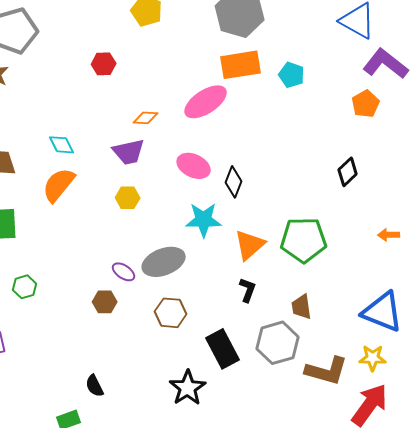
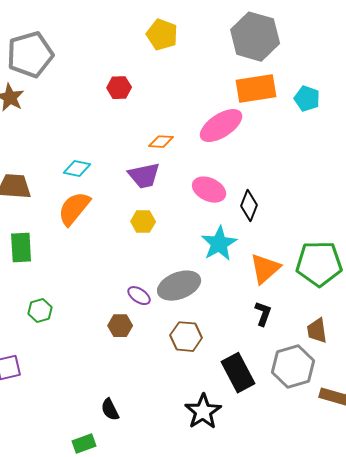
cyan diamond: (62, 145) -> (77, 169), turned -52
cyan star: (204, 220) -> (219, 244), turned -30

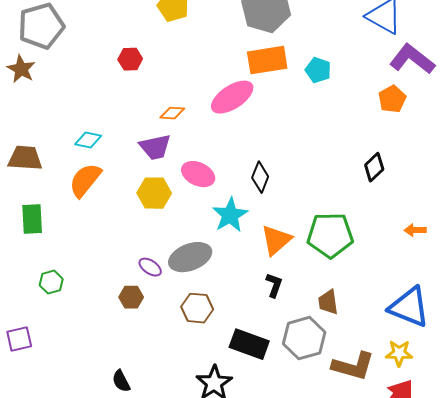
pink ellipse: (209, 190) -> (198, 174), moved
yellow hexagon: (143, 222) -> (154, 193), size x1.4
black rectangle: (238, 373) -> (249, 344), turned -42

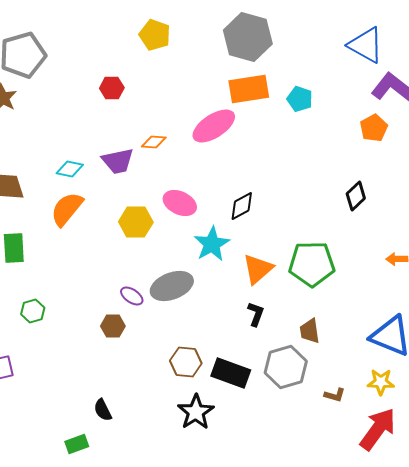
purple trapezoid: (155, 147) -> (118, 161), moved
black diamond: (260, 177) -> (242, 206), turned 40
brown hexagon: (197, 308) -> (186, 362), moved
brown L-shape: (353, 366) -> (335, 395), size x0.5

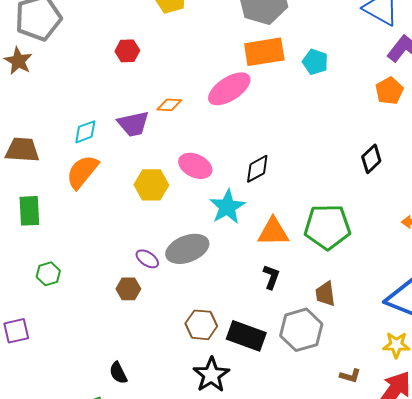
cyan diamond: (70, 169) -> (85, 132), turned -32
orange triangle: (258, 269) -> (273, 232), turned 40
brown L-shape: (335, 395) -> (350, 376), moved

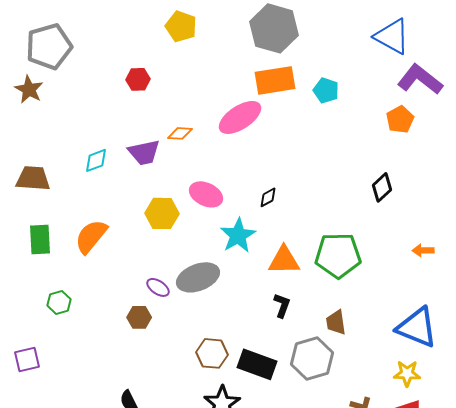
black diamond: (257, 169) -> (268, 197), size x0.7
orange semicircle: (82, 172) -> (91, 236), moved

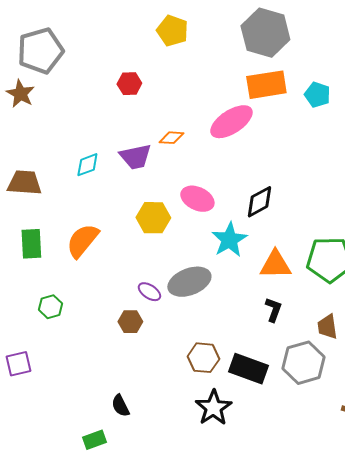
black diamond: (268, 197) -> (259, 202), size x1.6

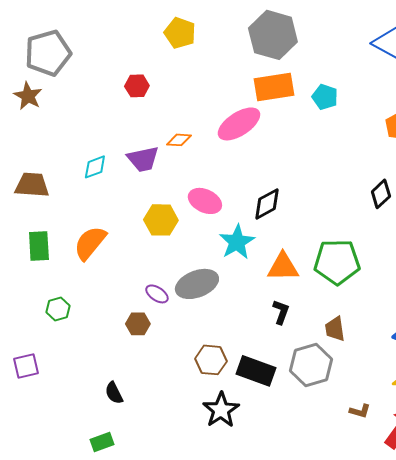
black semicircle: (120, 406) -> (114, 393), moved

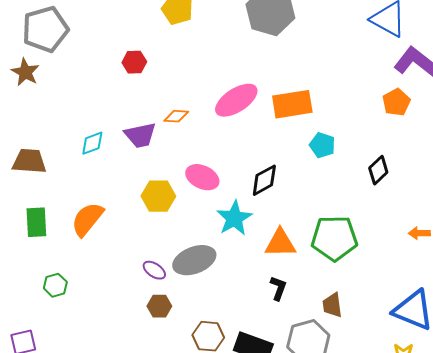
orange rectangle: (274, 87) -> (292, 104), moved
cyan pentagon: (325, 97) -> (322, 145), moved
brown hexagon: (138, 324) -> (159, 306), moved

